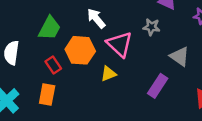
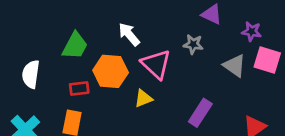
gray triangle: (180, 56) -> (234, 66), moved
red rectangle: (53, 65) -> (79, 88), turned -63

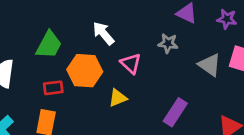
purple star: (252, 31) -> (227, 19), moved
pink triangle: (156, 64) -> (131, 63), size x0.7

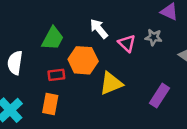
pink triangle: (131, 63) -> (127, 43), moved
yellow triangle: (118, 98) -> (111, 83), size x1.5

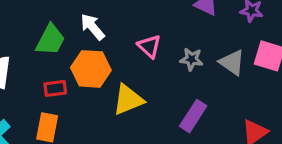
white arrow: (99, 29) -> (93, 27), moved
gray star: (154, 37) -> (191, 59), moved

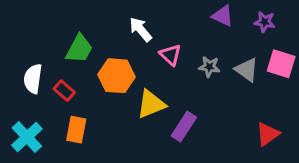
white arrow: (93, 27) -> (141, 29), moved
red rectangle: (55, 88) -> (64, 91), moved, turned 48
purple rectangle: (193, 116) -> (184, 127), moved

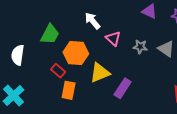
red rectangle: (64, 91) -> (58, 71), moved
orange rectangle: (76, 130) -> (69, 90), moved

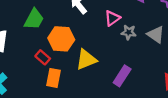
pink triangle: (113, 38) -> (112, 18), moved, turned 42
purple rectangle: (123, 88) -> (122, 76), moved

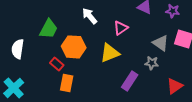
gray star: (129, 32) -> (152, 63), moved
yellow triangle: (86, 59) -> (110, 53), moved

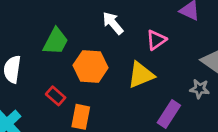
red rectangle: (57, 64) -> (56, 96), moved

